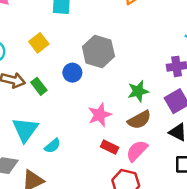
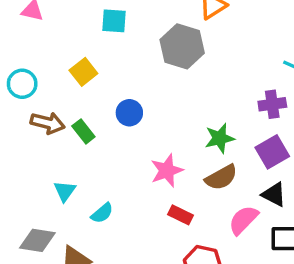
gray hexagon: (98, 52) -> (182, 46), moved
cyan triangle: (25, 130) -> (65, 191), size x0.6
pink semicircle: (137, 151) -> (243, 220), moved

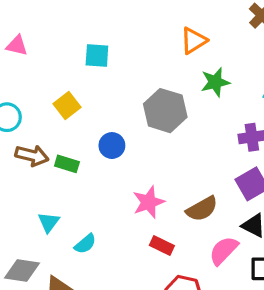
gray hexagon: (182, 46) -> (165, 111), moved
green rectangle: (83, 131) -> (67, 164), turned -35
green star: (220, 138) -> (215, 82), moved

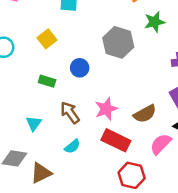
brown arrow: (32, 156) -> (70, 113), moved, turned -140
cyan semicircle: (85, 244) -> (72, 146), moved
red rectangle: (162, 246) -> (116, 140), size x1.6

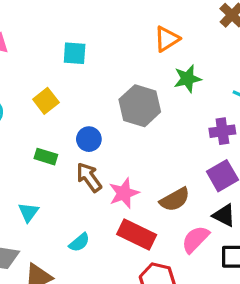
brown arrow: (70, 113) -> (89, 177), moved

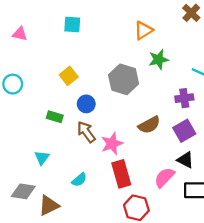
cyan square: (75, 53) -> (72, 25), moved
yellow square: (46, 101) -> (69, 76), moved
brown semicircle: (175, 200) -> (149, 125), moved
red rectangle: (137, 234) -> (121, 174), turned 48

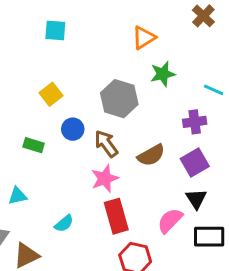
brown arrow: (86, 132) -> (106, 144), moved
cyan triangle: (42, 158) -> (18, 196), turned 42
black triangle: (185, 160) -> (196, 199), turned 30

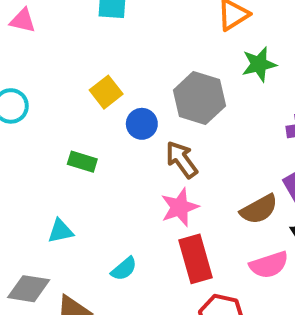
blue circle: (73, 129) -> (142, 124), moved
brown semicircle: (151, 155) -> (259, 209), moved
pink semicircle: (170, 221) -> (269, 265), turned -152

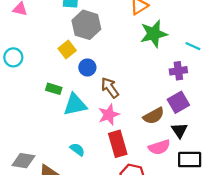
green star: (259, 64) -> (154, 34), size x1.4
gray hexagon: (199, 98) -> (86, 25), moved
cyan triangle: (60, 231) -> (75, 105), moved, size x1.6
cyan semicircle: (124, 269) -> (77, 149), turned -104

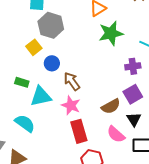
pink star: (109, 115) -> (71, 105), turned -30
pink semicircle: (159, 147) -> (116, 134), turned 60
cyan semicircle: (77, 149) -> (25, 123), moved, size x1.5

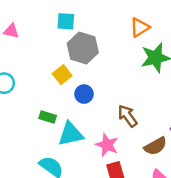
brown arrow: (72, 81) -> (128, 116), moved

